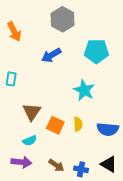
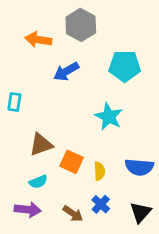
orange arrow: (14, 32) -> (38, 40), moved, turned 126
brown triangle: (32, 112) -> (41, 145), turned 36
yellow semicircle: (78, 124) -> (99, 171), moved
black triangle: (109, 164) -> (141, 212), turned 42
blue cross: (81, 169) -> (101, 204), moved, turned 32

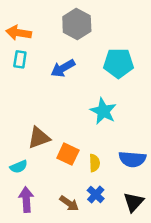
orange arrow: (38, 40) -> (19, 33), moved
cyan rectangle: (14, 102) -> (20, 59), moved
cyan semicircle: (38, 182) -> (19, 167), moved
purple arrow: (28, 210) -> (26, 200), turned -100

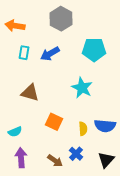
cyan rectangle: (20, 59) -> (24, 53), moved
brown triangle: (39, 138) -> (30, 93), moved, turned 36
yellow semicircle: (94, 163) -> (83, 129), moved

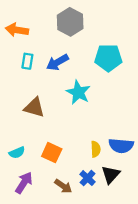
cyan star: (82, 88) -> (78, 92), moved
orange square: (54, 122) -> (52, 153), moved
purple arrow: (21, 158) -> (24, 183), turned 36
black triangle: (106, 160) -> (111, 175), moved

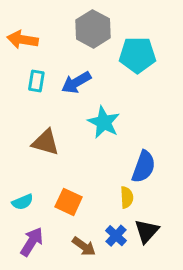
cyan pentagon: (108, 58) -> (137, 55), moved
blue semicircle: (121, 146) -> (144, 167), moved, turned -75

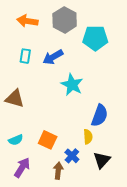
orange arrow: (23, 40) -> (27, 21), moved
brown triangle: (46, 142) -> (15, 99), moved
blue cross: (116, 236) -> (72, 156), moved
brown arrow: (84, 246) -> (58, 171), turned -119

